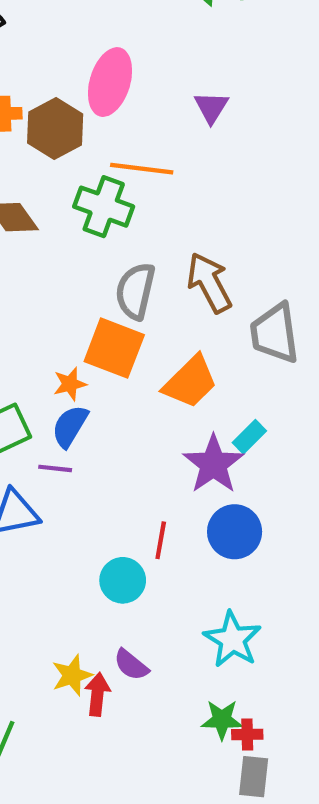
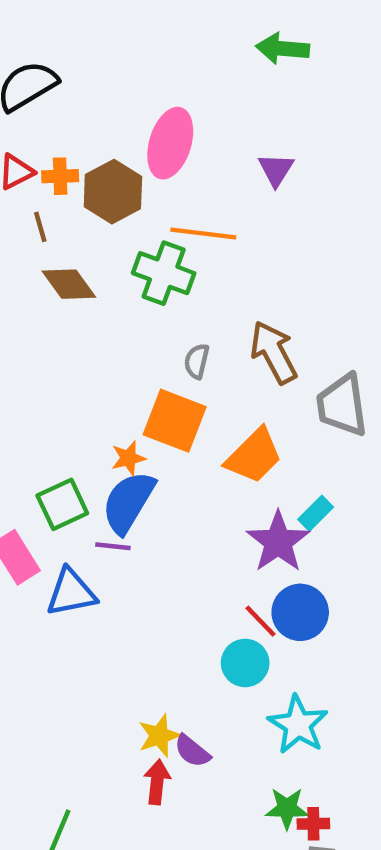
gray semicircle: (135, 291) -> (197, 361), size x0.6
blue semicircle: (70, 426) -> (128, 502), size x1.4
red line: (161, 540) -> (261, 621), moved, turned -54
cyan circle: (123, 580) -> (245, 663), moved
yellow star: (72, 675) -> (159, 736), moved

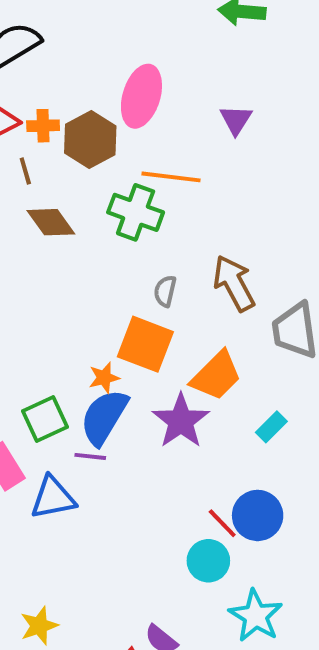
purple star: (278, 542) -> (181, 421), moved
yellow star: (159, 736) -> (39, 626), moved

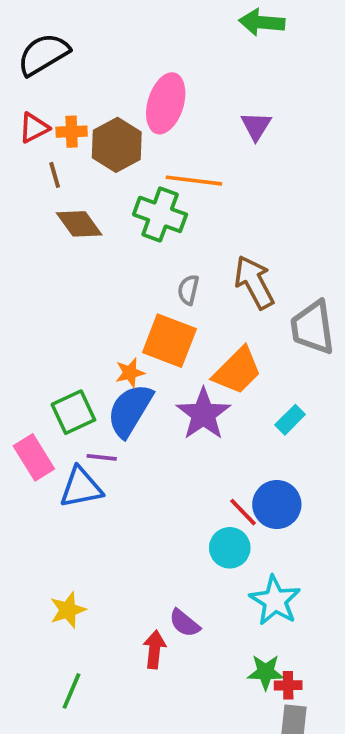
purple line: (90, 456) -> (102, 457), moved

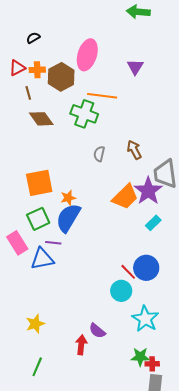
black semicircle: (43, 54) -> (33, 38), moved, size x0.5
brown arrow: (254, 282) -> (134, 150), size x0.7
orange square: (169, 341) -> (39, 183), moved, turned -32
purple star: (203, 414) -> (148, 191), moved

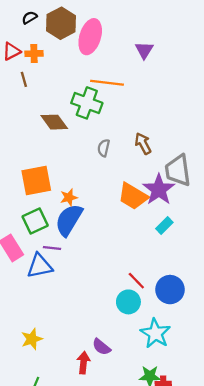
brown hexagon: (61, 77) -> (61, 23), moved
brown diamond: (41, 119) -> (54, 122), moved
orange trapezoid: (125, 197) -> (133, 196), turned 76
blue circle: (146, 268) -> (170, 290), moved

